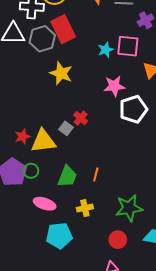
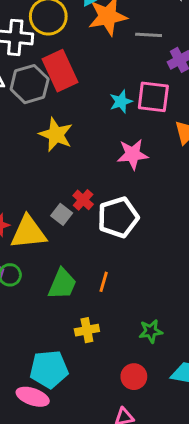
white pentagon: (133, 109) -> (118, 217), moved
pink ellipse: (45, 204) -> (33, 397), moved
green star: (129, 208) -> (151, 331), size x0.6

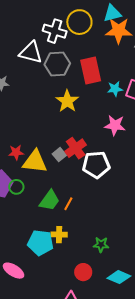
red rectangle: (60, 71) -> (91, 71), moved
red cross: (83, 200) -> (76, 148), size x1.5
orange line: (104, 282) -> (68, 204), moved
cyan pentagon: (49, 369) -> (41, 243), moved

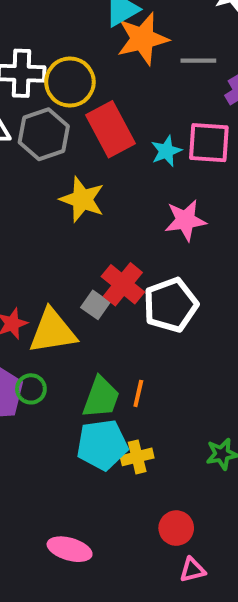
yellow circle: (79, 22) -> (70, 82), moved
cyan pentagon: (41, 243) -> (102, 445), moved
red circle: (83, 272) -> (176, 528), moved

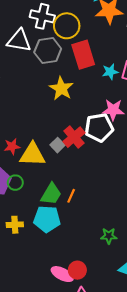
white pentagon: (171, 305) -> (99, 128), moved
yellow cross: (137, 457) -> (15, 225), moved
pink ellipse: (70, 549) -> (62, 274), moved

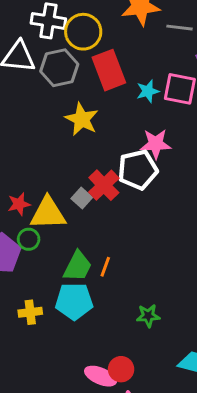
green circle: (15, 183) -> (29, 239), moved
green star: (109, 236) -> (148, 316), moved

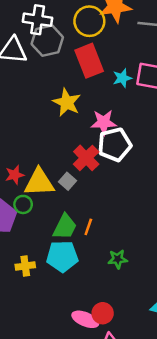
yellow circle: (83, 32) -> (89, 21), moved
gray hexagon: (59, 68) -> (47, 41), moved
pink star: (156, 144) -> (104, 122), moved
gray square: (82, 198) -> (68, 181), moved
green star: (148, 316) -> (118, 259), moved

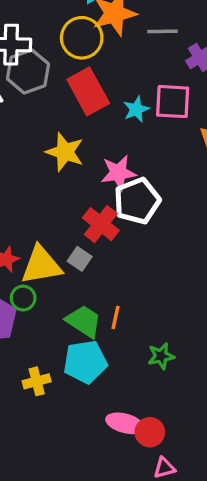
green trapezoid: (65, 227) -> (84, 321), turned -76
pink ellipse: (85, 319) -> (125, 423), moved

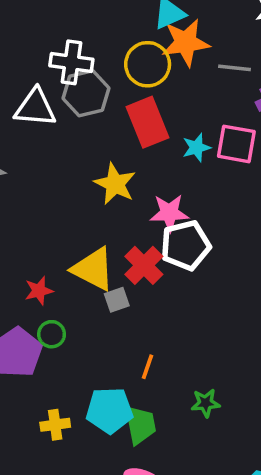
gray square: (80, 259) -> (117, 300), turned 30
yellow triangle: (41, 265) -> (93, 269), moved, turned 30
green trapezoid: (84, 321) -> (140, 425), moved, turned 39
green star: (161, 356) -> (206, 403), moved

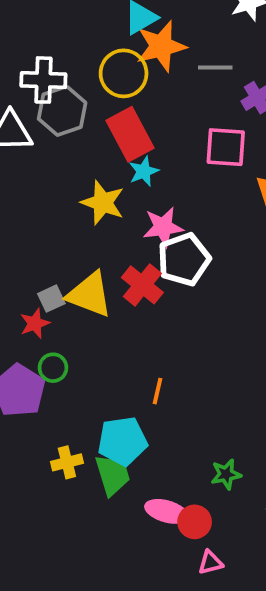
cyan star: (196, 148) -> (144, 171), moved
gray square: (117, 300) -> (51, 299), moved
green star: (206, 403) -> (226, 474), moved
green trapezoid: (140, 425) -> (113, 475), moved

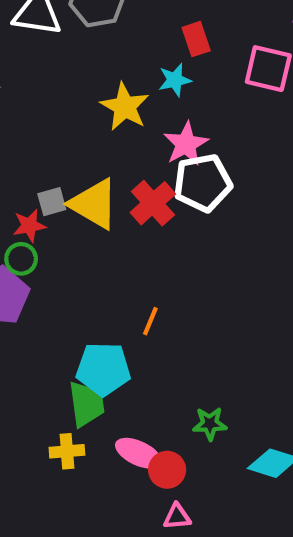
red rectangle: (130, 134) -> (196, 39), moved, size x0.6
pink star: (163, 227) -> (186, 144), turned -30
green circle: (53, 368) -> (21, 259), moved
yellow cross: (67, 462) -> (67, 451), moved

